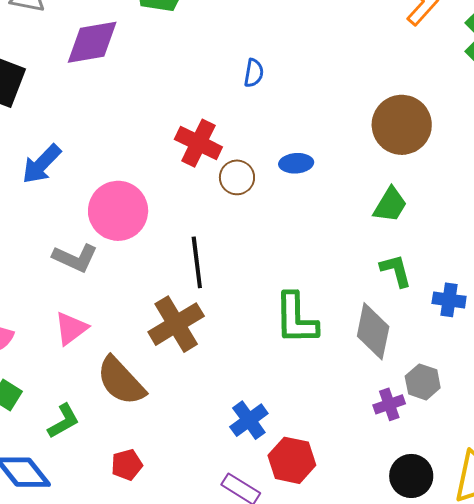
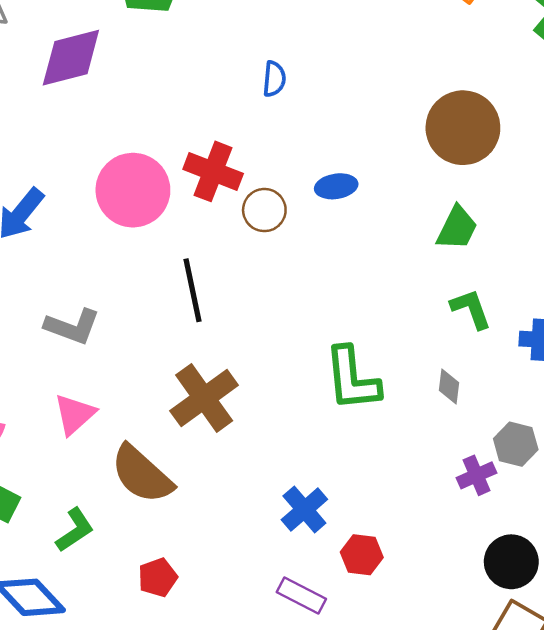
pink circle: (118, 211) -> (133, 190), moved
black line: (197, 262) -> (192, 290), moved
gray diamond: (373, 331) -> (449, 387), size x0.5
red hexagon: (292, 460) -> (362, 555), size x0.7

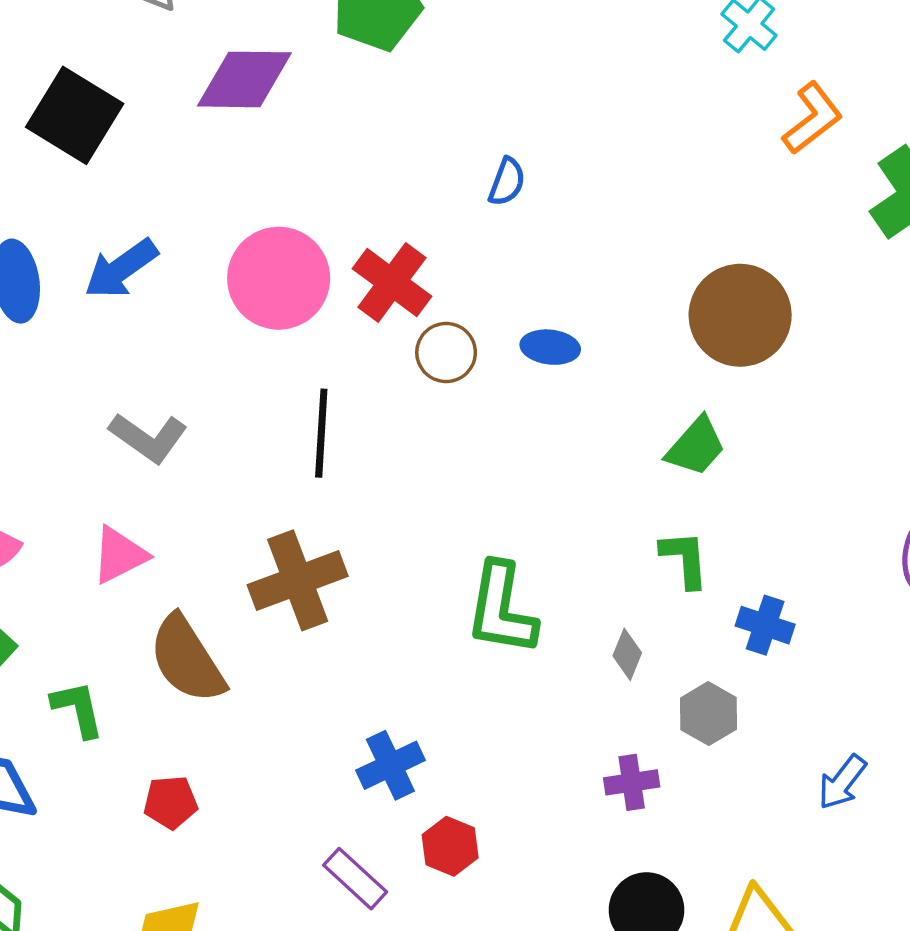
gray hexagon: (516, 444) -> (709, 714), moved
green L-shape: (75, 530) -> (78, 709), turned -84

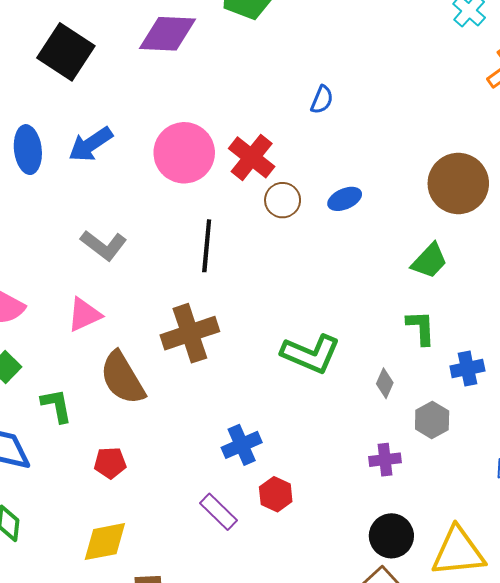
blue ellipse: (550, 347) -> (345, 199), turned -32
green L-shape: (501, 609) -> (311, 354), turned -78
blue cross: (765, 625) -> (467, 368), turned -32

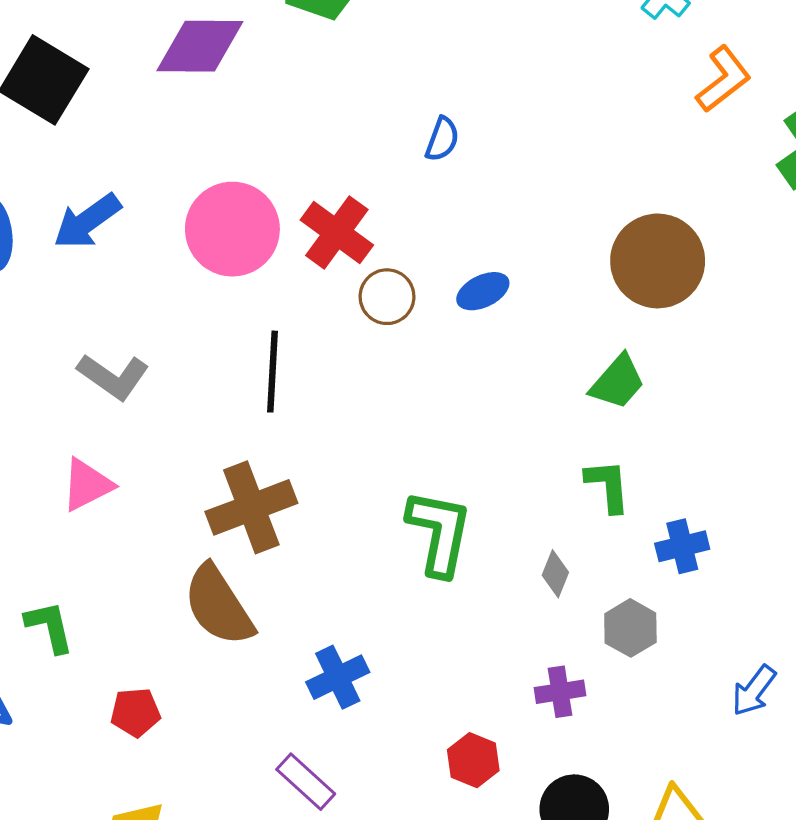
green L-shape: (311, 354) -> (439, 533), turned -100
brown semicircle: (122, 378) -> (219, 605), moved
red hexagon: (276, 494) -> (473, 760), moved

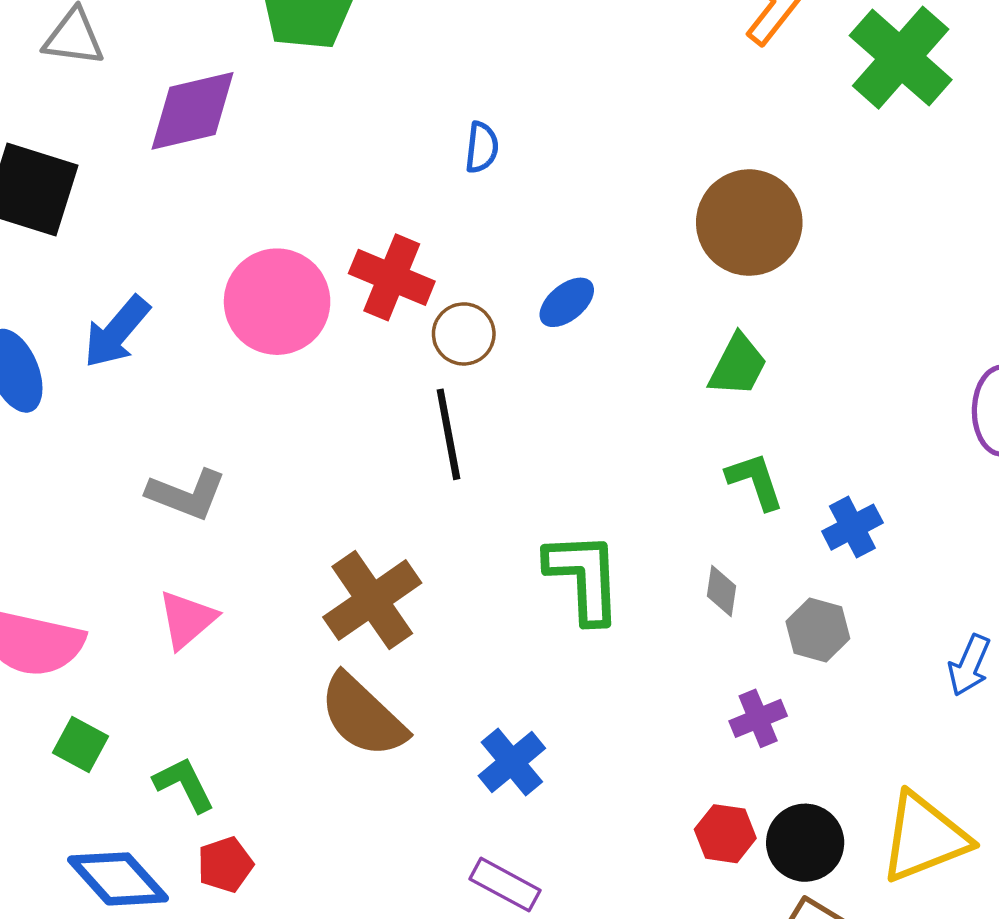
black line: (272, 372) -> (448, 434), moved
red pentagon: (135, 712) -> (225, 865), moved
red hexagon: (473, 760) -> (725, 834), moved

